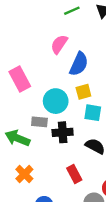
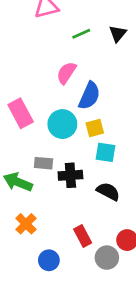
cyan circle: (56, 101) -> (62, 124), moved
red rectangle: (74, 174) -> (83, 236), moved

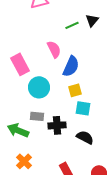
green line: (81, 34) -> (72, 25), moved
pink semicircle: (66, 73) -> (54, 49), turned 120
pink rectangle: (21, 113) -> (20, 64), moved
cyan circle: (62, 124) -> (39, 87), moved

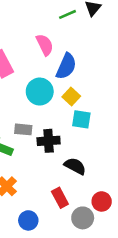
cyan circle: (39, 87) -> (40, 92), moved
yellow square: (75, 90) -> (71, 97), turned -32
black semicircle: (85, 137) -> (75, 166), moved

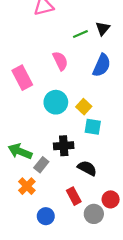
blue semicircle: (66, 66) -> (102, 65), moved
gray rectangle: (23, 129) -> (41, 165), moved, turned -56

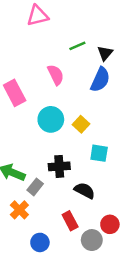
black triangle: (103, 28) -> (105, 53), moved
cyan square: (93, 127) -> (99, 153), moved

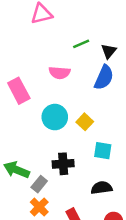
pink semicircle: (56, 75) -> (60, 73), turned 120
black semicircle: (85, 191) -> (102, 188), moved, turned -36
orange cross: (19, 210) -> (39, 207), moved

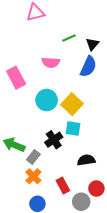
yellow square: (85, 122) -> (72, 104), size x1.5
cyan square: (103, 151) -> (73, 129), moved
black cross: (63, 164) -> (54, 140), turned -30

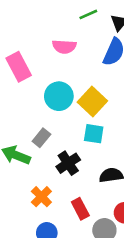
black cross: (54, 140) -> (68, 163), moved
gray rectangle: (33, 157) -> (41, 138), moved

